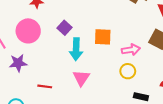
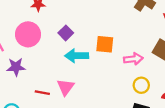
cyan arrow: (76, 49) -> (77, 56), turned 85
yellow circle: (128, 71) -> (141, 85), moved
pink triangle: (81, 78) -> (66, 87), moved

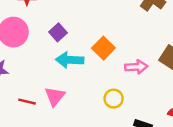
orange square: (105, 44) -> (103, 48), turned 36
yellow circle: (141, 85) -> (114, 99), moved

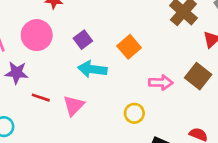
orange square: (103, 48) -> (129, 47), moved
red line: (27, 102) -> (41, 98), moved

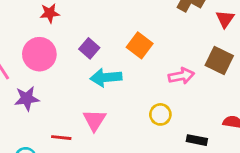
red line: (41, 98) -> (61, 138), moved

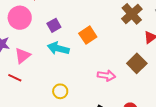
pink arrow: (181, 76) -> (106, 76), moved
yellow circle: (160, 114) -> (60, 91), moved
pink triangle: (94, 120) -> (23, 56), moved

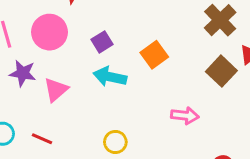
brown square: (137, 63) -> (221, 71), moved
red line: (15, 78) -> (42, 139), moved

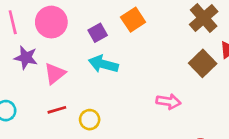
orange square: (154, 55) -> (133, 20), moved
red line: (42, 139) -> (57, 110), moved, turned -42
yellow circle: (115, 142) -> (90, 120), moved

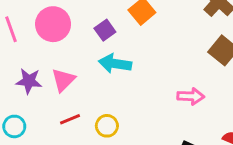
purple star: (26, 58) -> (29, 81), moved

